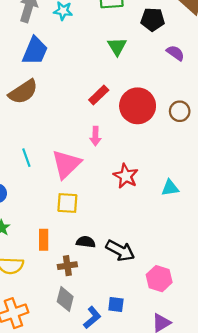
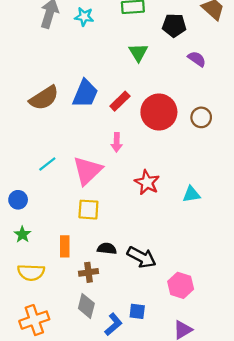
blue trapezoid: (35, 51) -> (85, 94), moved
cyan line: (26, 158) -> (47, 164), turned 72

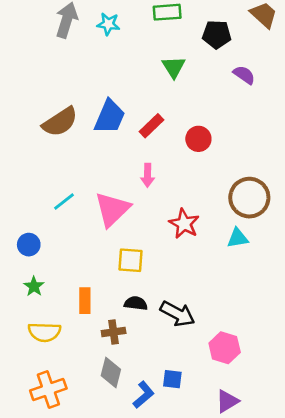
red circle: (159, 112) -> (198, 139), size x0.6
brown circle: (201, 117) -> (249, 198), moved, size x1.6
yellow square: (88, 210) -> (131, 260), moved

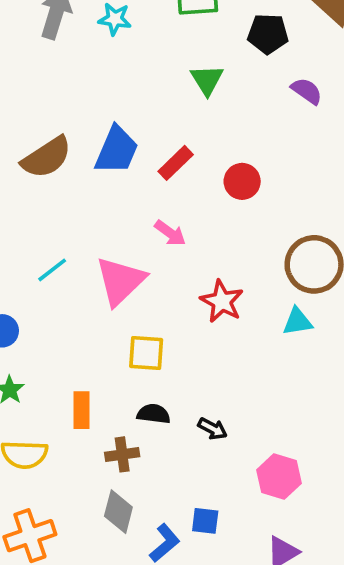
pink arrow: (148, 175) -> (170, 233), turned -55
black arrow: (178, 314) -> (213, 429), size x0.6

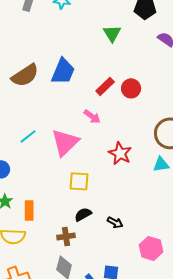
red rectangle: (176, 163) -> (105, 86), moved
orange rectangle: (82, 410) -> (29, 210), moved
black semicircle: (154, 414) -> (83, 214), turned -36

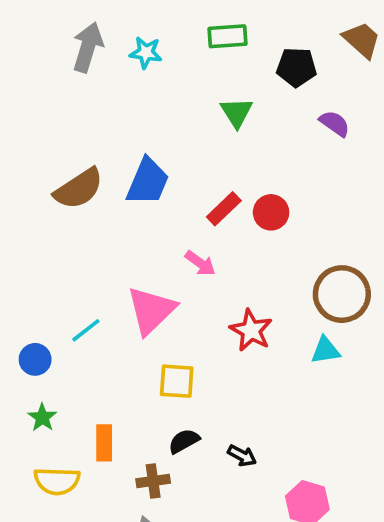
cyan line: (28, 136) -> (86, 330), moved
orange rectangle: (29, 210) -> (104, 443), moved

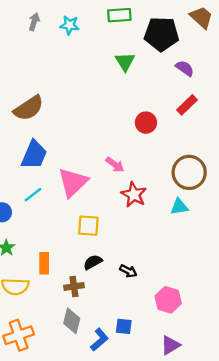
gray arrow: (88, 47) -> (34, 22), size x0.6
black pentagon: (296, 67) -> (161, 34), size x1.4
blue trapezoid: (148, 182) -> (34, 155), moved
red rectangle: (224, 209) -> (187, 105), moved
pink arrow: (200, 263) -> (115, 165), moved

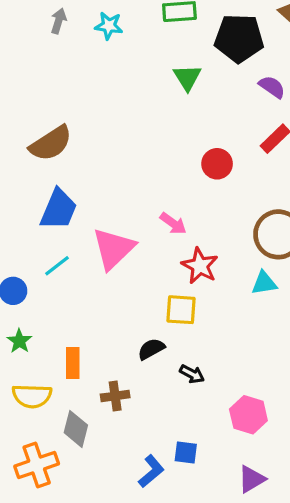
yellow square: (88, 226) -> (181, 310), moved
black semicircle: (93, 262) -> (151, 349), moved
gray diamond: (72, 321) -> (76, 429), moved

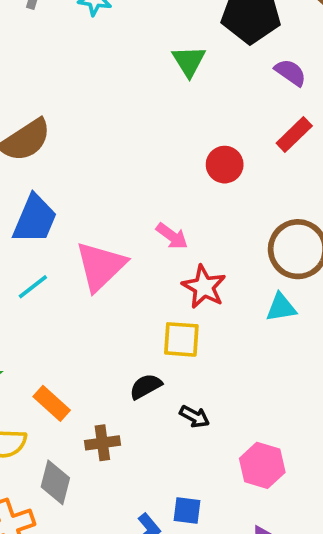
orange rectangle: (73, 363) -> (52, 403), turned -48

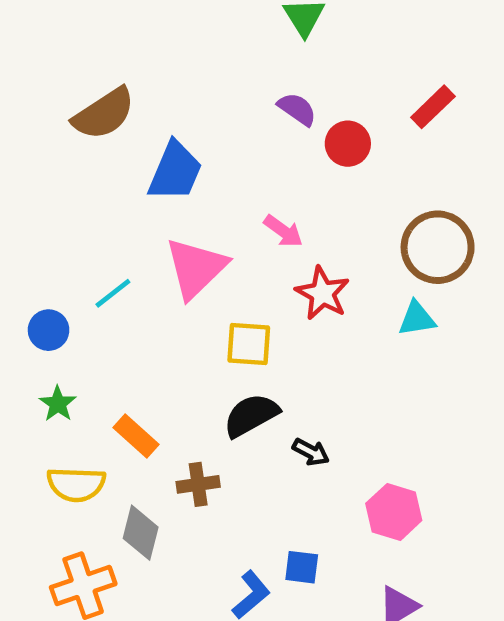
purple semicircle: (290, 72) -> (297, 109), moved
blue trapezoid: (35, 219) -> (175, 171), moved
yellow square: (181, 339) -> (249, 344), moved
black semicircle: (146, 386) -> (251, 415), size x1.4

